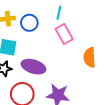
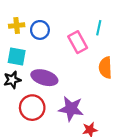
cyan line: (59, 13) -> (99, 28), moved

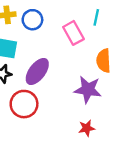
purple ellipse: (44, 78) -> (37, 71), turned -70
purple star: (71, 109) -> (88, 90), moved

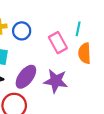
orange semicircle: (104, 61) -> (85, 53), moved
purple star: (88, 90) -> (56, 81), moved

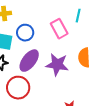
blue circle: (22, 31) -> (25, 33), moved
orange semicircle: (85, 53) -> (84, 58), moved

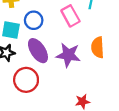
purple ellipse: (29, 61) -> (38, 51), turned -70

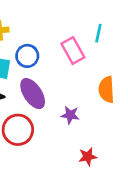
purple star: (68, 55) -> (70, 115), moved, size x0.6

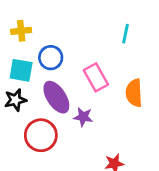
pink rectangle: (73, 51) -> (96, 77), moved
purple star: (70, 115) -> (83, 117), moved

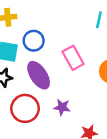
purple star: (83, 117) -> (62, 107), moved

